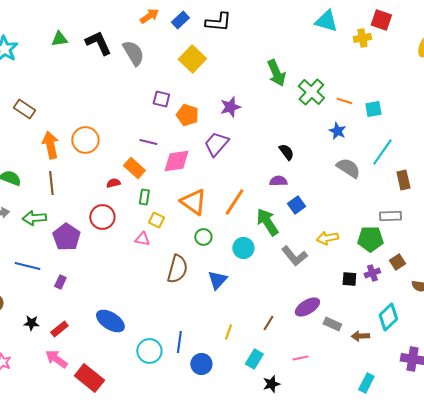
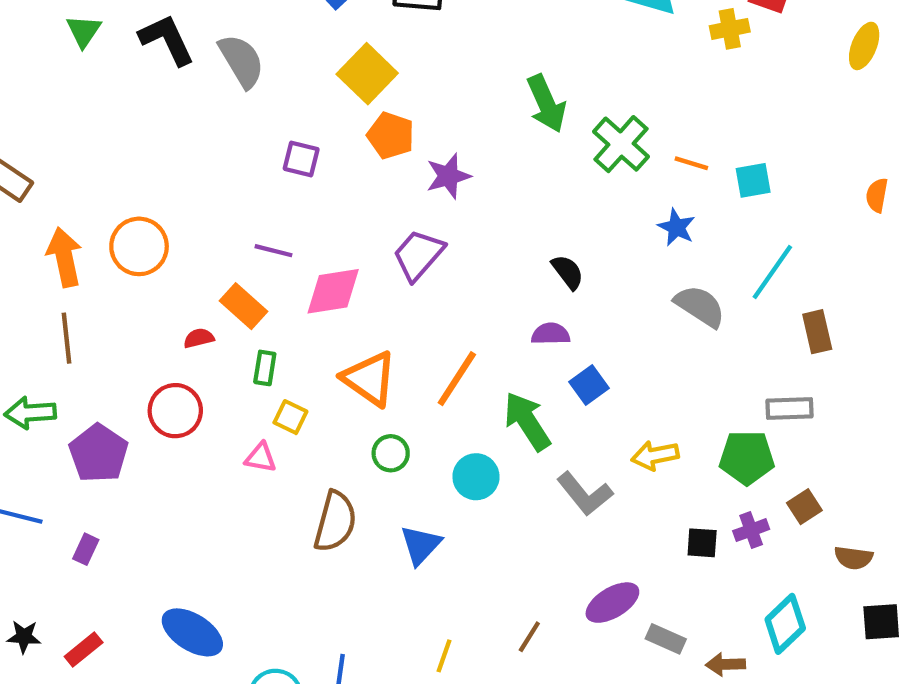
green triangle: (59, 39) -> (84, 31), turned -48
orange pentagon: (187, 115) -> (391, 136), moved

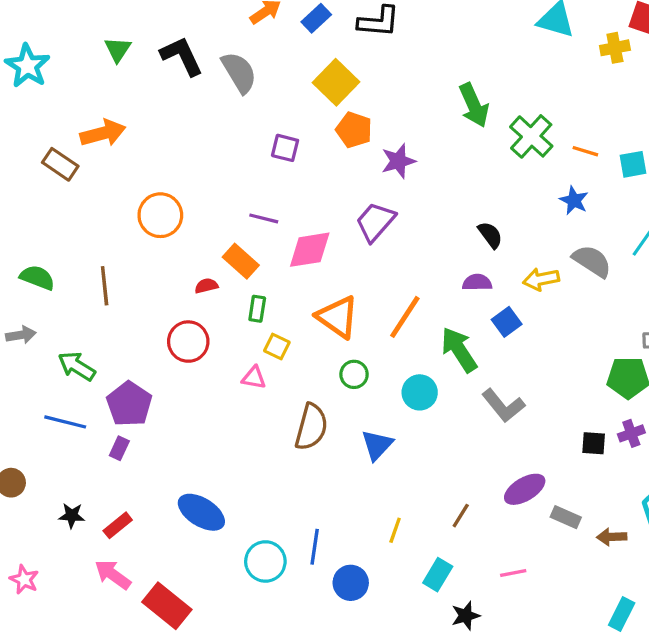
orange arrow: (64, 257) -> (103, 133), moved, turned 87
green arrow: (30, 413) -> (77, 366), moved, turned 36
purple pentagon: (99, 453) -> (129, 404), moved
yellow arrow: (655, 455) -> (541, 279), moved

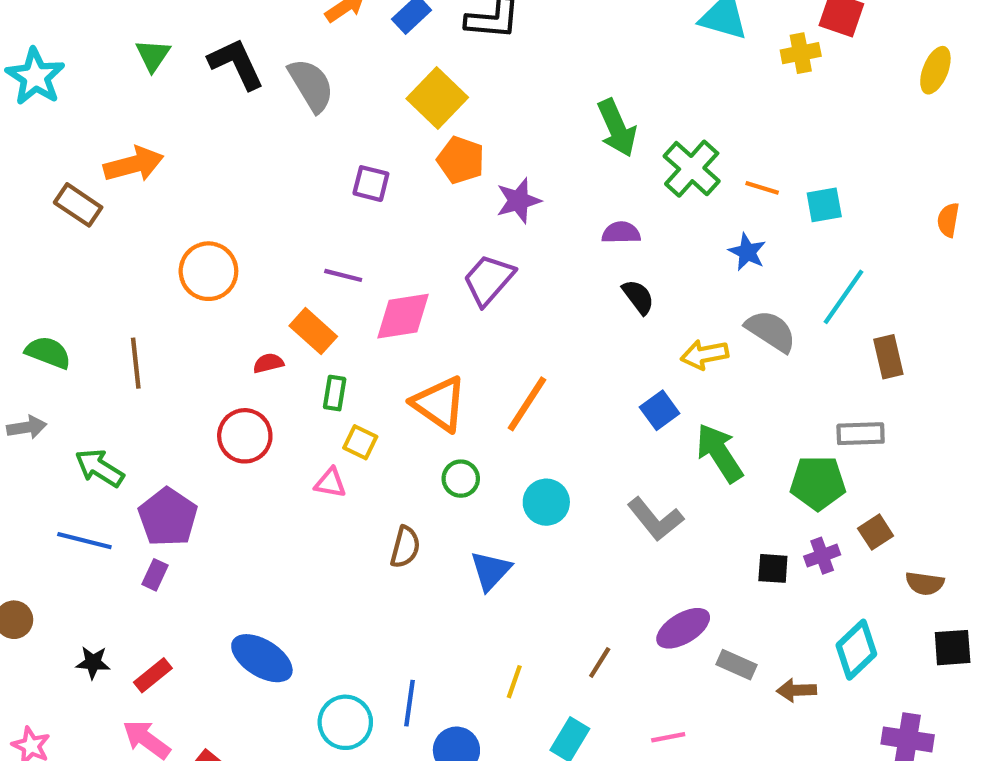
purple semicircle: (477, 282) -> (621, 233), moved
green arrow: (459, 350) -> (719, 453), moved
brown semicircle: (311, 427) -> (405, 547), size x0.7

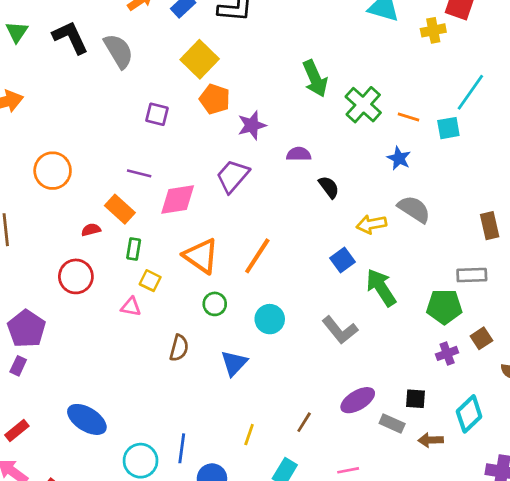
purple semicircle: (621, 233) -> (299, 154), moved
cyan line: (843, 297) -> (470, 92), moved
black square: (773, 568) -> (415, 399), moved

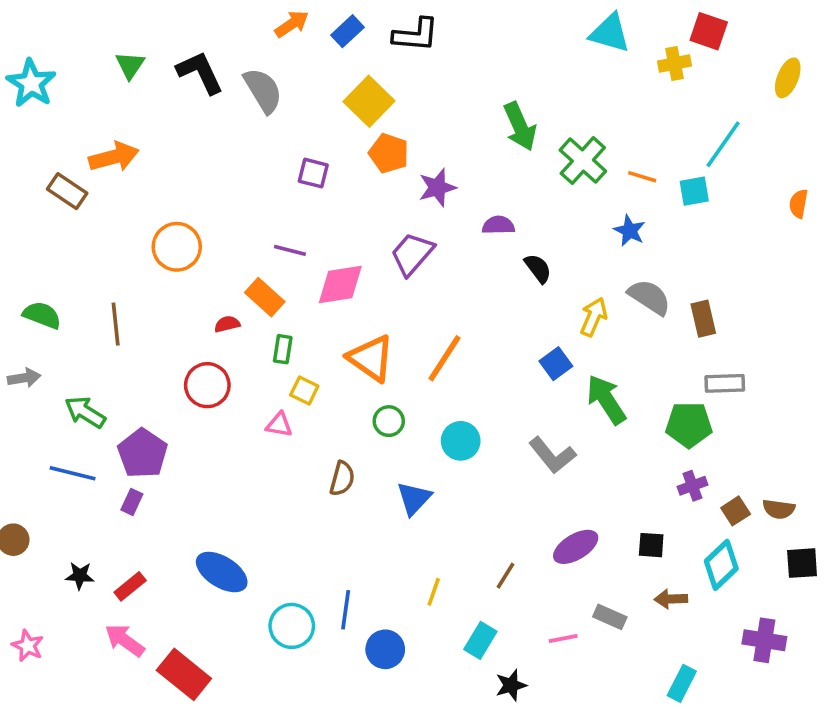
yellow arrow: (371, 224) -> (594, 317), turned 124
brown rectangle: (490, 226) -> (703, 319), moved
brown square: (481, 338) -> (736, 511), moved
gray rectangle: (392, 424) -> (610, 617), moved

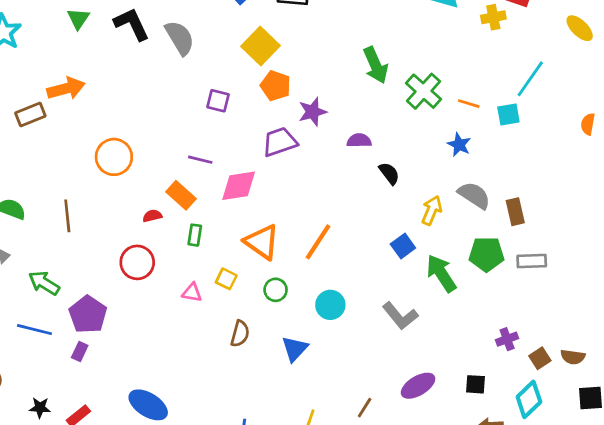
yellow ellipse: (788, 78) -> (580, 28), turned -68
brown rectangle: (67, 191) -> (30, 114), turned -56
purple trapezoid: (412, 254) -> (280, 142), moved, turned 30
yellow square: (304, 391) -> (226, 279), moved
green pentagon: (689, 425) -> (486, 254), moved

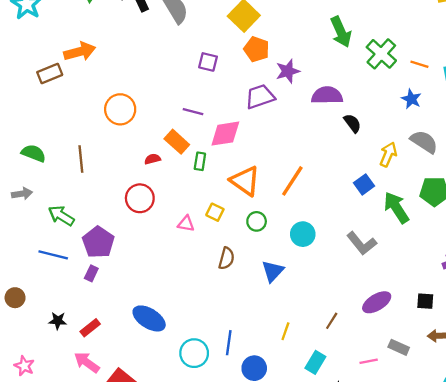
purple semicircle: (359, 141) -> (327, 95), size x1.5
green rectangle: (195, 235) -> (200, 161), moved

